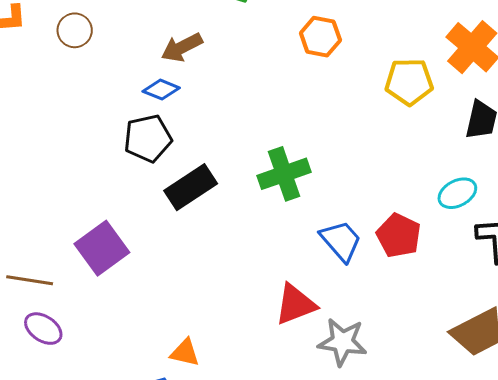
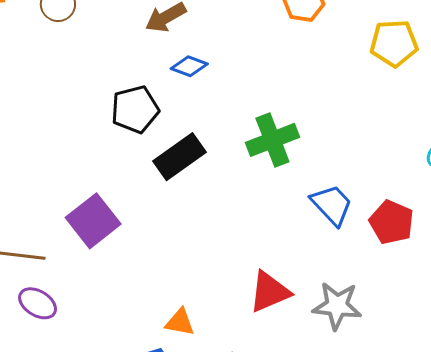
blue diamond: (161, 90) -> (189, 66), moved
red pentagon: (399, 236) -> (392, 222), moved
red triangle: (295, 304) -> (269, 292), moved

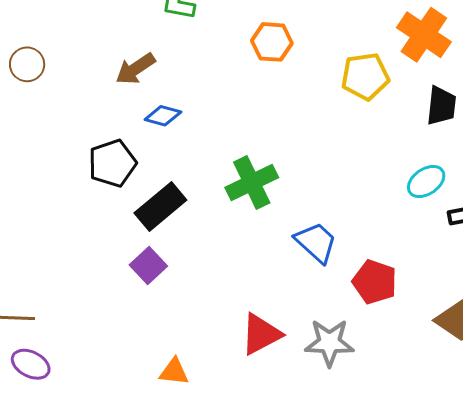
purple square: (93, 221) -> (148, 265), moved, size x0.7
red pentagon: (392, 222) -> (375, 282), moved

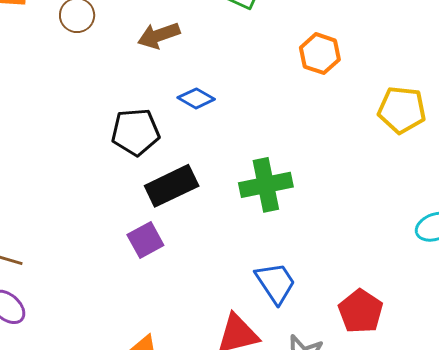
brown arrow: (135, 69) -> (159, 35), moved
blue trapezoid: (316, 242) -> (276, 283), moved

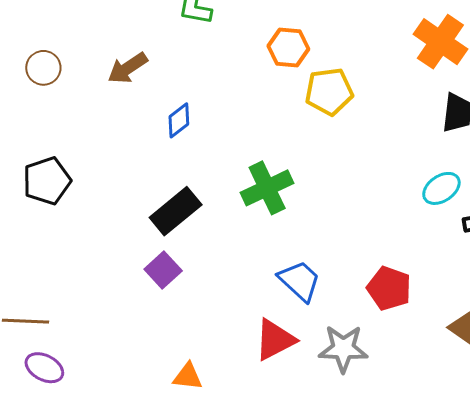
blue diamond: (196, 98) -> (179, 120), turned -54
yellow pentagon: (402, 110) -> (329, 91), moved
black pentagon: (135, 132) -> (47, 181), moved

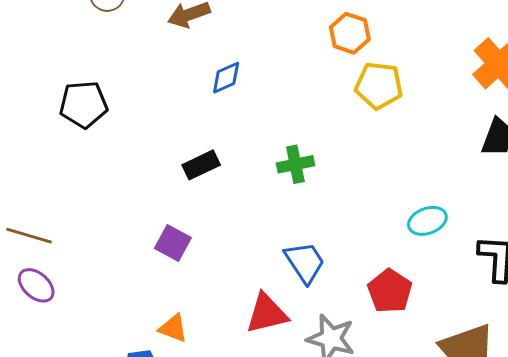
green cross: (267, 188) -> (295, 164), size x0.7
cyan ellipse: (441, 188) -> (427, 221), moved
black rectangle: (176, 211) -> (201, 165), size x0.7
purple square: (163, 270) -> (173, 243), moved, turned -33

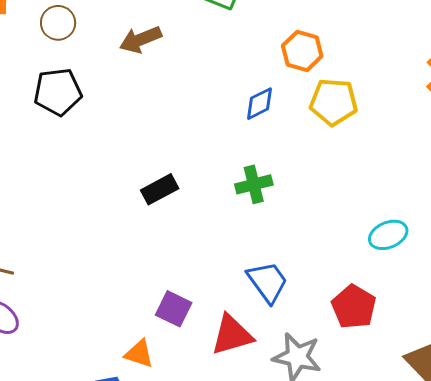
blue diamond: (226, 78) -> (259, 104), moved
black pentagon: (83, 105) -> (58, 92), moved
purple square: (173, 243) -> (174, 309), moved

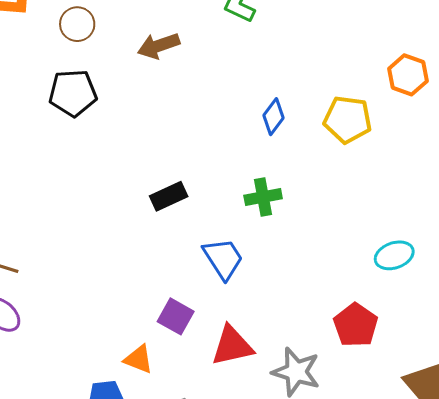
orange hexagon: (302, 51) -> (408, 75), moved
blue diamond: (259, 104) -> (274, 117), turned -30
blue trapezoid: (268, 282) -> (223, 259), moved

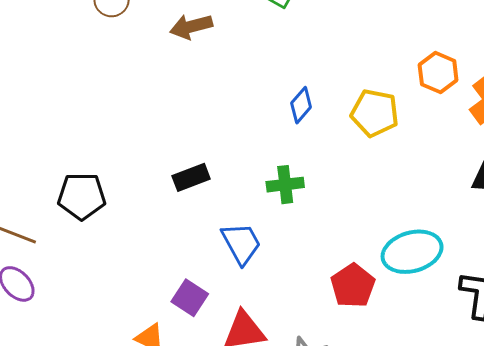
black pentagon: (73, 93) -> (82, 196), moved
cyan ellipse: (394, 255) -> (412, 252), size x1.5
red pentagon: (356, 325) -> (353, 286), moved

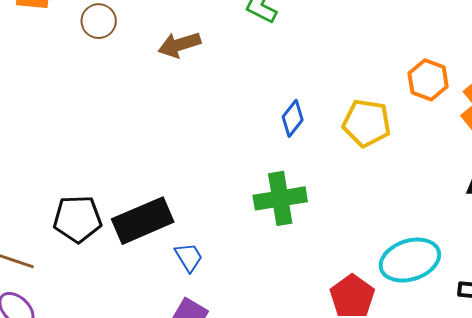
black rectangle: (191, 177) -> (143, 221), moved, size x1.6
green cross: (285, 185) -> (280, 198), size x1.4
blue trapezoid: (241, 243) -> (189, 257), moved, size x0.7

